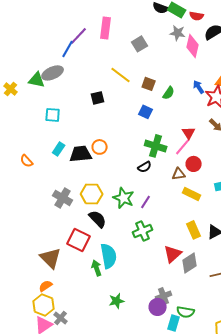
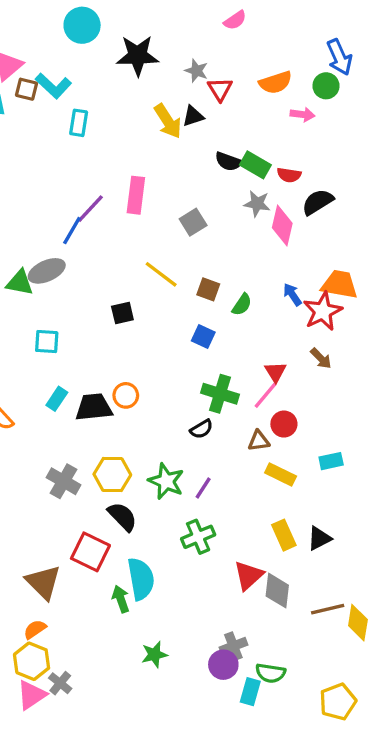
gray diamond: (190, 263) -> (277, 591), turned -50

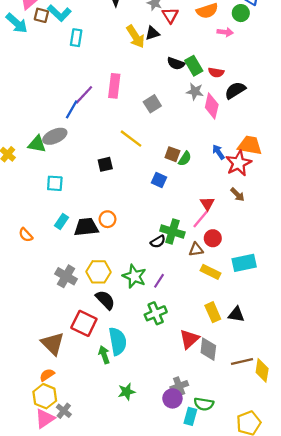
green rectangle: (255, 165) -> (194, 66), turned 30
brown square: (208, 289) -> (172, 154), moved
green cross: (220, 394) -> (172, 232), moved
cyan rectangle: (331, 461) -> (244, 263), size x1.5
black triangle: (319, 538) -> (236, 314), turned 36

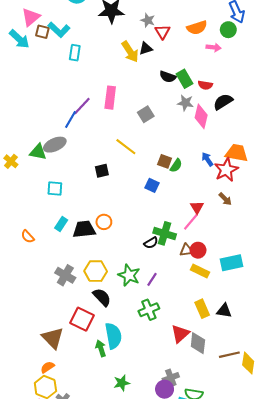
red circle: (213, 238) -> (198, 250), moved

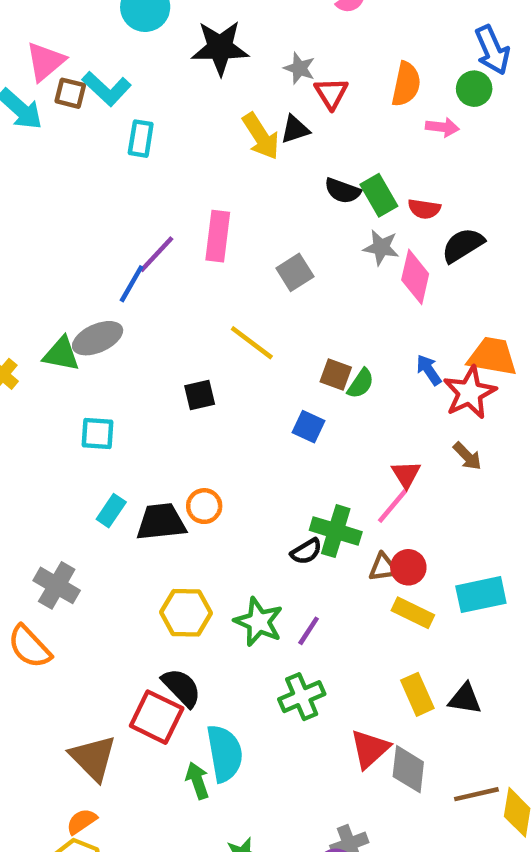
orange semicircle: (197, 28) -> (406, 84), turned -60
orange semicircle: (28, 237) -> (29, 647), moved, size x1.5
gray cross: (65, 275) -> (57, 585), moved
black semicircle: (102, 297) -> (181, 688), moved

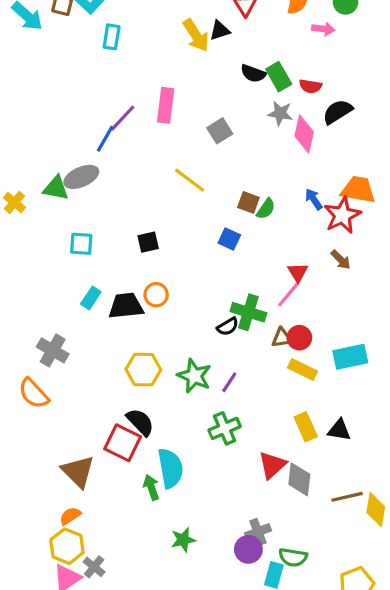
black square: (200, 395) -> (148, 242), moved

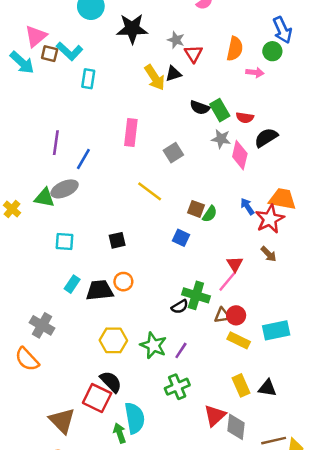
purple line: (123, 118) -> (56, 143), moved, turned -35

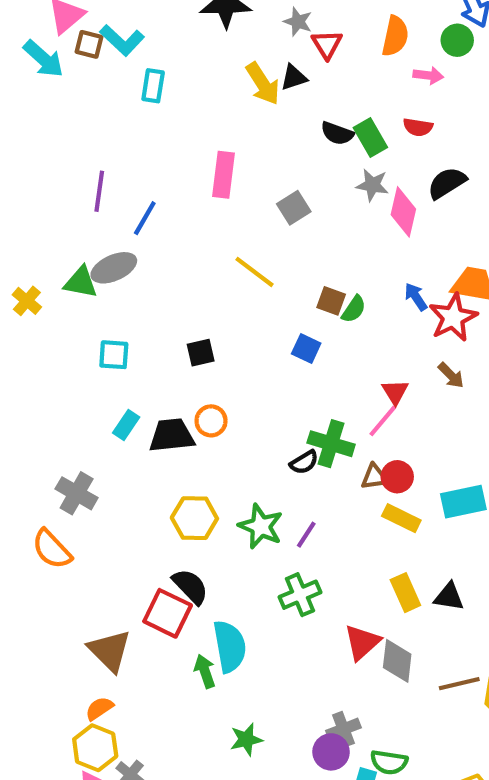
red semicircle: (245, 118) -> (418, 127), moved

